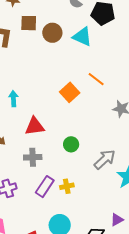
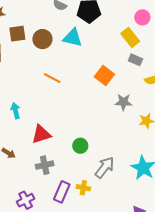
orange line: (96, 79) -> (52, 78), moved
orange square: (70, 92) -> (104, 75), moved
gray arrow: (105, 159) -> (105, 167), moved
yellow cross: (67, 186) -> (83, 188), turned 32

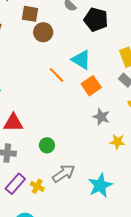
brown square: (17, 34) -> (30, 14), moved
cyan triangle: (73, 38) -> (81, 60), moved
orange line: (52, 78) -> (56, 75), moved

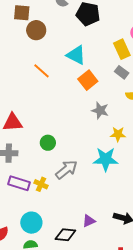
orange line: (56, 75) -> (41, 71), moved
purple rectangle: (15, 184) -> (19, 183), turned 70
cyan star: (100, 185) -> (106, 159), moved, turned 30

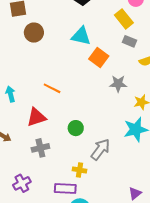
brown circle: (36, 30) -> (34, 33), moved
orange line: (41, 71) -> (52, 88), moved
purple rectangle: (19, 183) -> (65, 188), moved

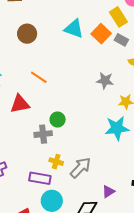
brown circle: (34, 33) -> (27, 34), moved
orange square: (99, 57) -> (101, 34), moved
gray cross: (40, 148) -> (43, 134), moved
gray arrow: (100, 149) -> (80, 168), moved

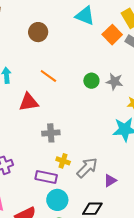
cyan triangle: (74, 29) -> (85, 16), moved
green circle: (58, 120) -> (91, 81), moved
purple triangle: (108, 192) -> (110, 181), moved

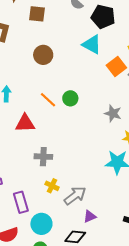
green circle: (91, 81) -> (70, 98), moved
purple rectangle: (46, 177) -> (21, 202), moved, turned 55
purple triangle: (110, 181) -> (90, 216), moved

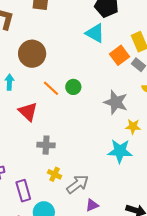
brown circle: (43, 55) -> (32, 54), moved, size x1.4
gray star: (113, 113) -> (116, 102), size x1.4
red triangle: (25, 123) -> (28, 112), turned 45

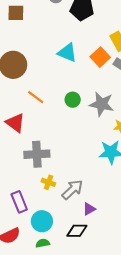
cyan triangle: (95, 33) -> (67, 53), moved
green circle: (73, 87) -> (73, 100), moved
gray cross: (46, 145) -> (37, 154), size x1.4

